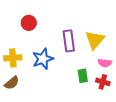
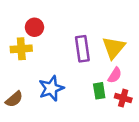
yellow cross: (13, 58) -> (21, 49), moved
blue star: (43, 59) -> (51, 88), moved
pink semicircle: (105, 63) -> (115, 75), moved, turned -64

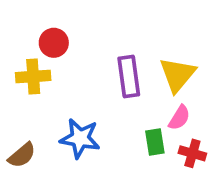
blue star: (51, 88) -> (80, 138), turned 30

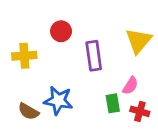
red circle: (54, 43) -> (61, 31), moved
yellow triangle: (177, 75) -> (139, 41), moved
brown semicircle: (22, 155) -> (28, 111), moved, turned 70

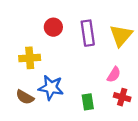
yellow cross: (24, 56) -> (30, 58), moved
purple rectangle: (94, 56) -> (88, 33), moved
green rectangle: (113, 103) -> (88, 102), moved

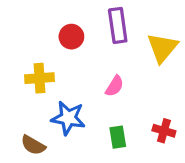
purple rectangle: (88, 33) -> (118, 25), moved
pink semicircle: (114, 75) -> (115, 86), moved
brown semicircle: (25, 97) -> (33, 145), moved

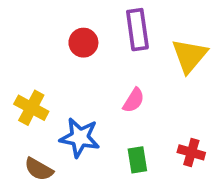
yellow cross: (40, 78) -> (31, 108), moved, turned 32

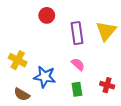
purple rectangle: (137, 30) -> (77, 33), moved
red circle: (83, 43) -> (47, 15), moved
pink semicircle: (134, 100) -> (78, 64), moved, turned -80

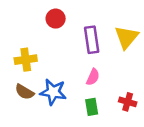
yellow cross: (18, 60) -> (26, 60), moved, turned -36
pink semicircle: (78, 64) -> (93, 77), turned 72
brown semicircle: (22, 94) -> (24, 92), moved

